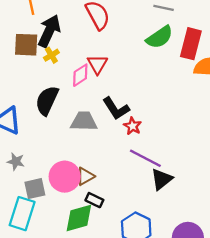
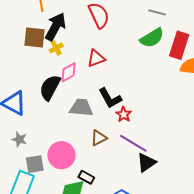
red triangle: (97, 64) -> (96, 58), turned 36
pink diamond: (80, 75) -> (69, 72), moved
brown triangle: (85, 176) -> (99, 138), moved

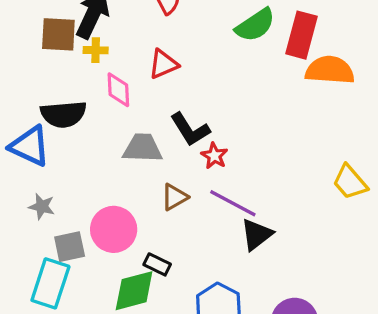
yellow cross: (56, 48) -> (96, 50), turned 32
pink diamond: (69, 72) -> (118, 90), turned -60
black semicircle: (50, 88) -> (63, 114), moved, turned -120

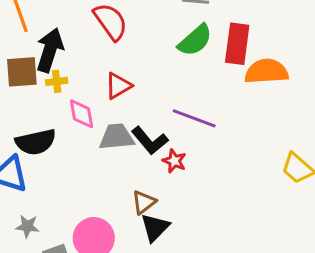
gray trapezoid: (143, 148) -> (117, 137), moved
purple line: (233, 203) -> (194, 118), moved
black triangle: (257, 235) -> (155, 227), moved

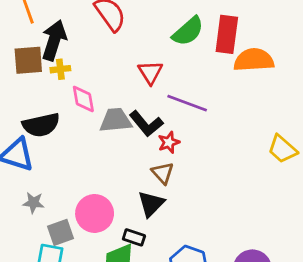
red triangle: (118, 86) -> (150, 72), moved, turned -32
red star: (174, 161) -> (169, 142), turned 30
brown triangle: (144, 202) -> (163, 173), moved, turned -35

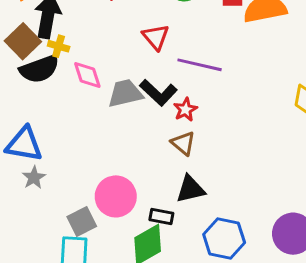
brown square: (28, 60) -> (23, 41), turned -32
yellow cross: (60, 69) -> (59, 46), turned 30
black semicircle: (41, 125) -> (39, 69), moved
gray star: (33, 203) -> (34, 178), moved, turned -30
black triangle: (151, 204) -> (190, 189), moved, turned 40

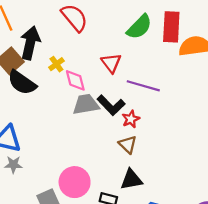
yellow cross: (59, 46) -> (56, 64), moved, turned 35
black semicircle: (39, 69) -> (22, 83), turned 52
pink diamond: (87, 75) -> (75, 80), moved
gray star: (34, 178) -> (13, 165), turned 30

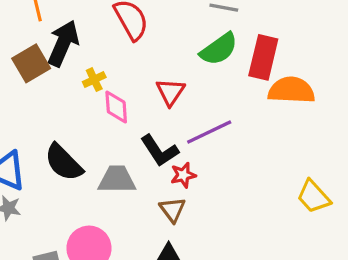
black semicircle: (22, 83) -> (64, 162), moved
purple line: (143, 86) -> (209, 132), turned -52
gray trapezoid: (86, 104) -> (117, 180), moved

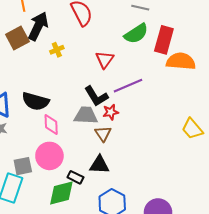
pink diamond: (116, 107) -> (51, 125), moved
black semicircle: (64, 162) -> (35, 101), turned -32
gray trapezoid: (117, 180) -> (86, 115), moved

